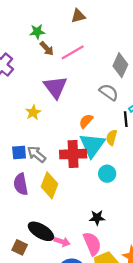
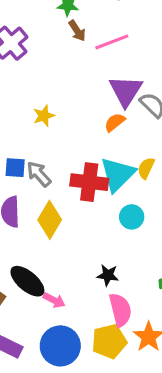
purple triangle: (55, 87) -> (126, 91), moved
orange semicircle: (86, 121) -> (115, 122), moved
pink semicircle: (92, 244) -> (120, 310), moved

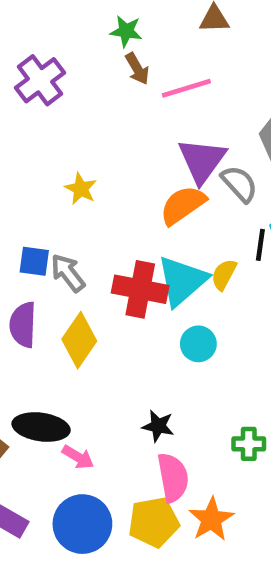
yellow star: (44, 116) -> (81, 189), turned -30
orange semicircle: (115, 122) -> (183, 205), size x1.5
black ellipse: (27, 281) -> (41, 427), turned -36

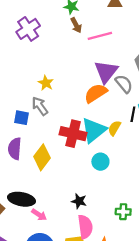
gray arrow: (68, 273) -> (40, 106), moved

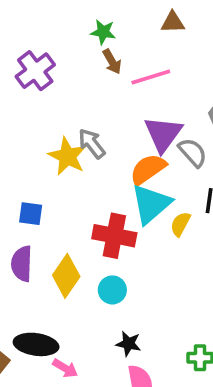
yellow star: (46, 83) -> (67, 156), size x1.5
gray arrow: (40, 106) -> (92, 144), moved
cyan triangle: (94, 130) -> (151, 204), moved
cyan circle: (100, 162) -> (112, 290), moved

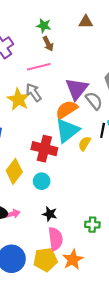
pink line: (151, 77) -> (39, 67), moved
pink arrow: (65, 368) -> (12, 214), moved, turned -48

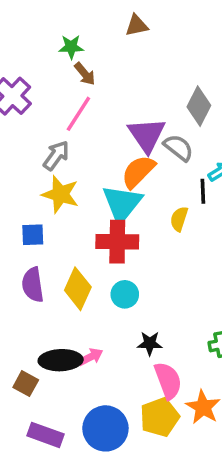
pink line: (39, 67) -> (78, 114), turned -30
gray arrow: (34, 92) -> (56, 156), moved, turned 84
yellow star: (18, 99) -> (60, 194), moved
cyan triangle: (67, 131) -> (122, 204), moved

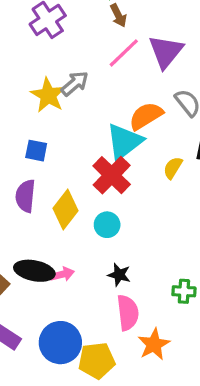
pink line: (78, 114) -> (124, 53), moved
purple triangle: (147, 135) -> (166, 52), moved
yellow star: (60, 194) -> (48, 95), moved
red cross: (117, 242) -> (112, 175), turned 30
yellow pentagon: (160, 417) -> (97, 361), moved

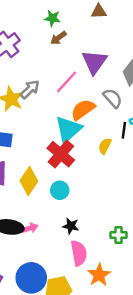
brown arrow: (118, 15) -> (58, 38), turned 84
pink line: (124, 53) -> (67, 82), moved

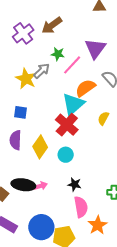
green star: (52, 18) -> (58, 54), moved
brown arrow: (58, 38) -> (52, 25), moved, size x1.5

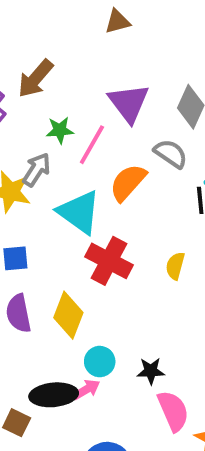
cyan triangle: (73, 104) -> (79, 212), moved, turned -30
yellow semicircle: (103, 118) -> (175, 266), moved
cyan circle: (66, 155) -> (100, 362), moved

